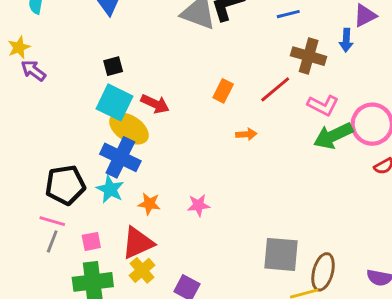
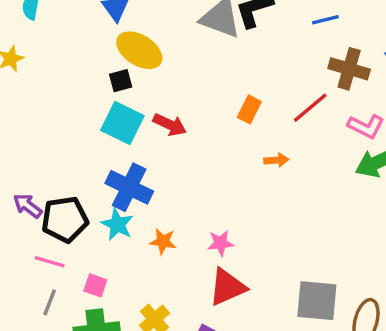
purple arrow: (33, 71) -> (28, 206), moved
yellow ellipse: (129, 128) -> (139, 50), moved
gray line: (52, 241) -> (50, 302), moved
pink square: (91, 241) -> (95, 285), turned 30
red triangle: (138, 243) -> (227, 287), moved

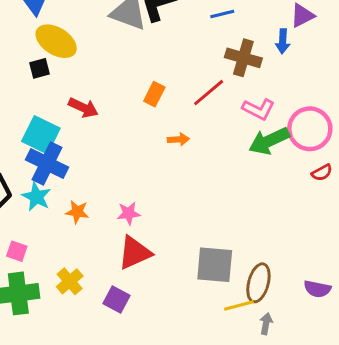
cyan square: (122, 123) -> (41, 135), moved

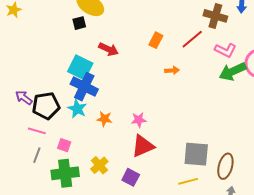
yellow line: (239, 306) -> (188, 181), moved

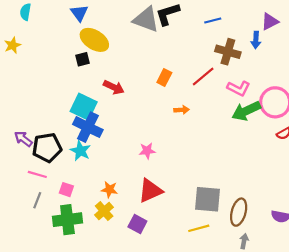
orange star: (104, 119) -> (109, 190), moved
pink star: (139, 120) -> (147, 151), moved

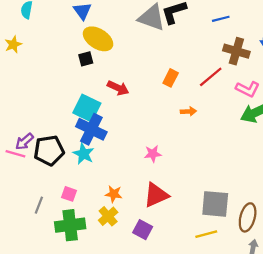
purple arrow: (23, 139) -> (24, 142), turned -78
pink line: (37, 174) -> (15, 154), moved

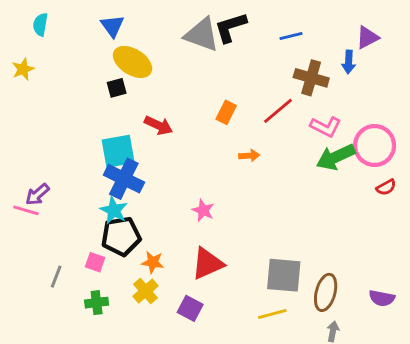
cyan square: (87, 108) -> (118, 151), turned -36
black pentagon: (49, 150) -> (121, 236), moved
pink star: (153, 154) -> (203, 210), turned 30
green cross: (70, 225) -> (97, 303), size x0.6

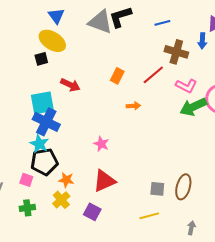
blue triangle: (112, 26) -> (56, 16), moved
gray square: (284, 275) -> (157, 189), size x0.6
brown ellipse: (326, 292) -> (183, 187), moved

